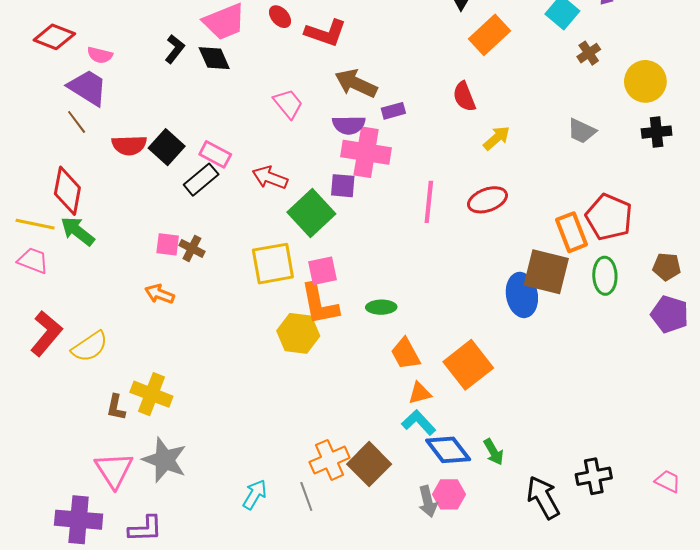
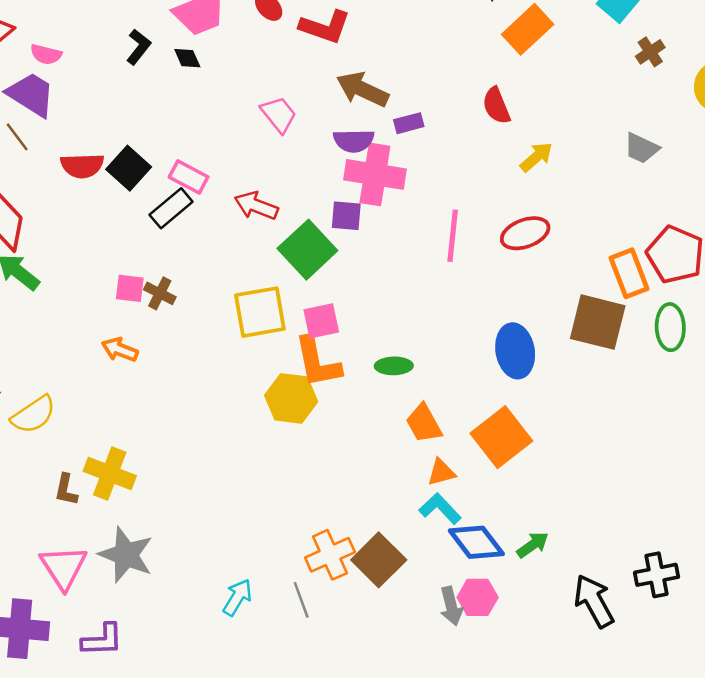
black diamond: (214, 58) -> (187, 58), size x0.7
blue ellipse: (522, 295) -> (515, 351), moved
green arrow: (494, 452) -> (533, 545), turned -96

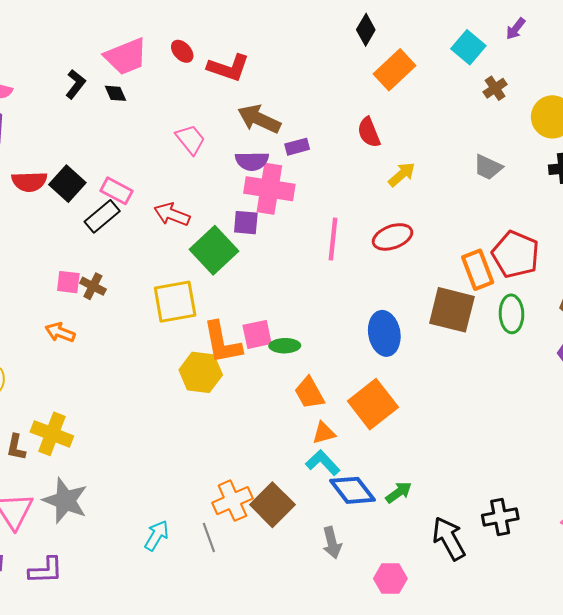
pink square: (321, 321) -> (257, 334), moved
pink hexagon: (478, 597) -> (390, 579), moved

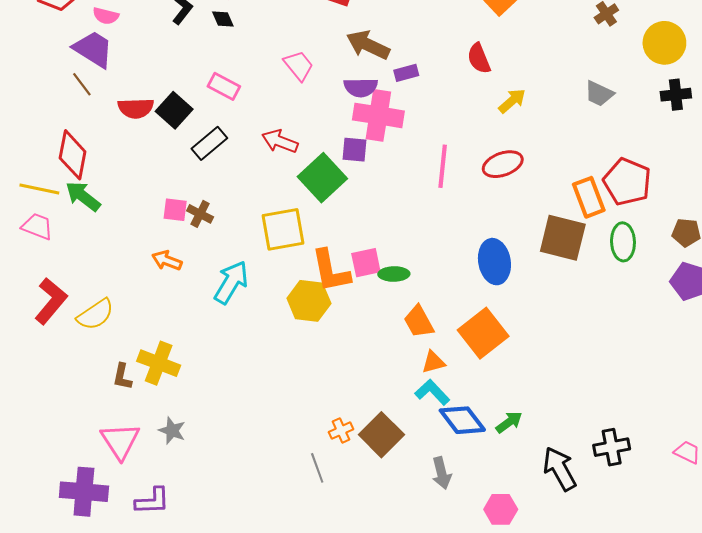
pink rectangle: (117, 191) -> (224, 86), moved
gray star: (65, 501) -> (172, 431), size x0.6
orange cross: (232, 501) -> (341, 431), size x0.6
cyan arrow: (157, 535) -> (231, 282), moved, size x1.4

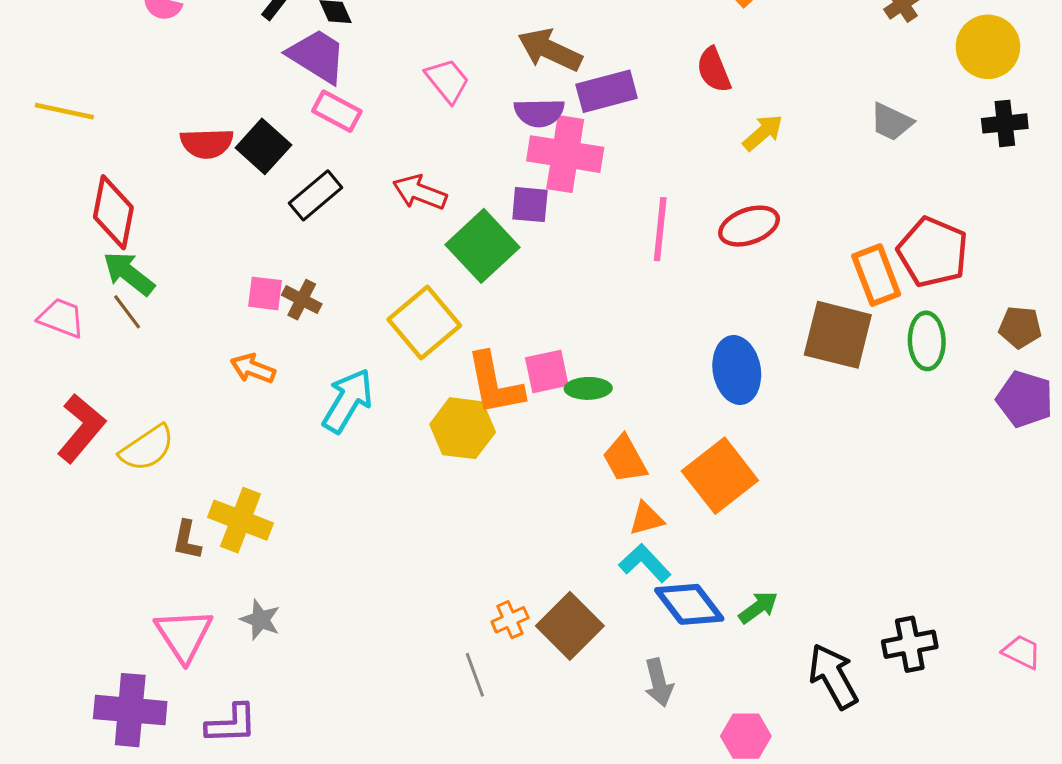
purple trapezoid: (93, 49) -> (317, 56), moved
purple rectangle: (406, 73) -> (607, 91), size x1.6
brown line: (82, 84) -> (127, 312), moved
yellow line: (39, 189) -> (64, 111), moved
yellow square: (283, 229) -> (424, 323), turned -30

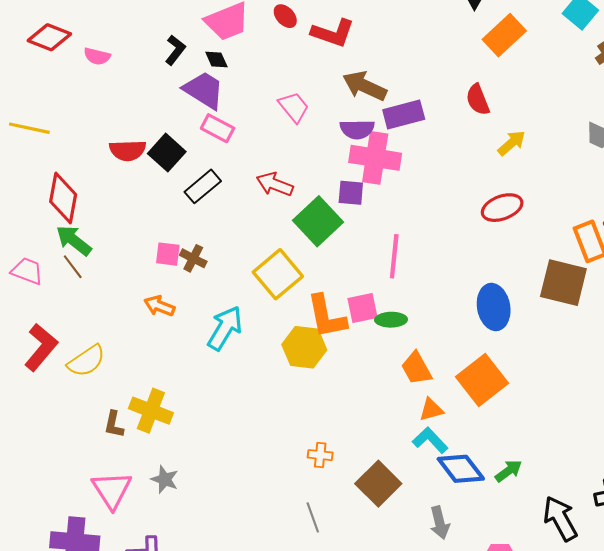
pink line: (660, 229) -> (394, 256), moved
orange cross: (510, 620) -> (320, 455), moved, turned 30

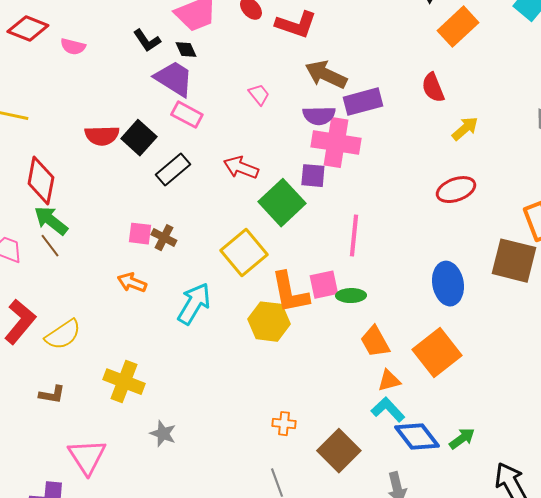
black L-shape: (175, 50) -> (147, 41), turned 108
pink trapezoid: (294, 107) -> (259, 95), size x0.7
brown L-shape: (114, 424) -> (52, 395), moved, turned -92
gray star: (165, 479) -> (163, 434), moved

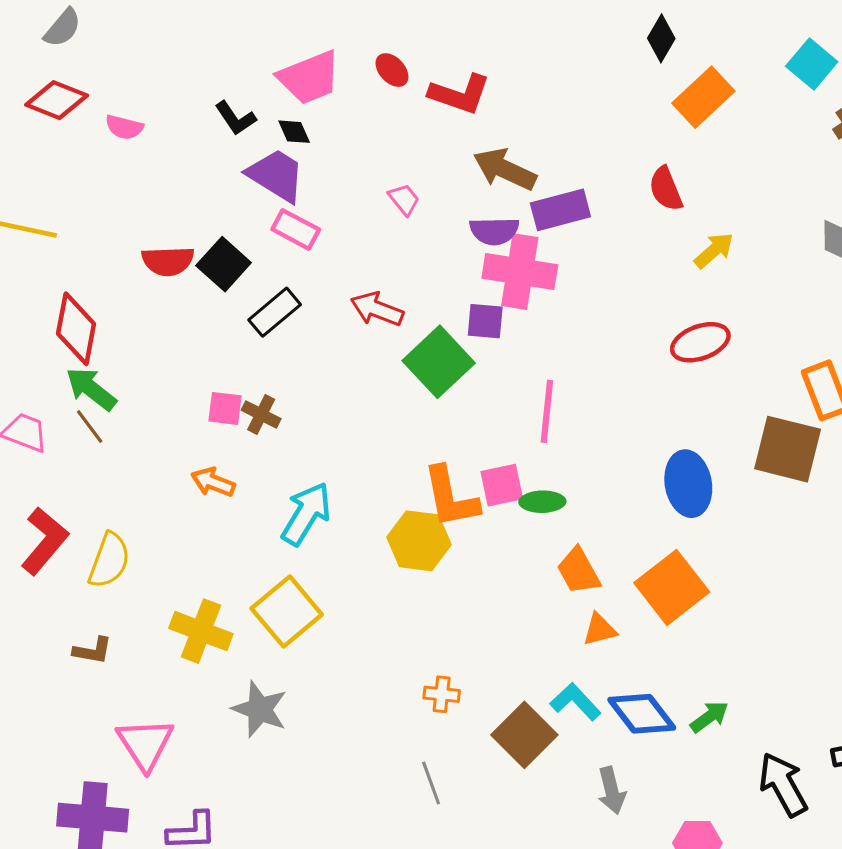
yellow square: (244, 253) -> (287, 612), moved
yellow semicircle: (63, 335) -> (109, 560), turned -36
cyan L-shape: (388, 410) -> (575, 702), moved
gray star: (163, 434) -> (260, 709), size x1.4

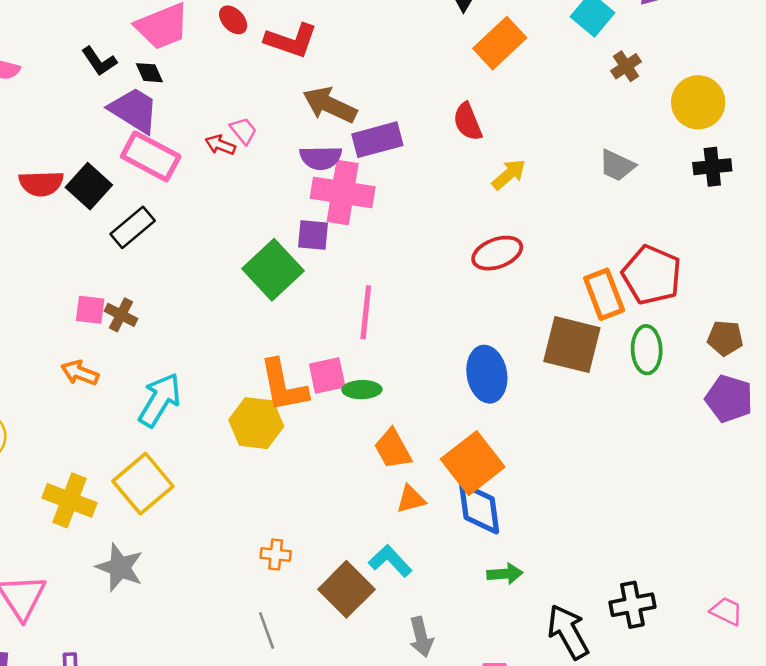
pink rectangle: (296, 229) -> (151, 156), size x1.4
red arrow: (377, 309) -> (220, 145), moved, size x0.7
blue diamond: (642, 714) -> (479, 508), moved, turned 30
green arrow: (709, 717) -> (505, 574), turned 32

